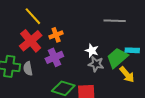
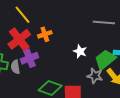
purple cross: (54, 57) -> (29, 58), moved
gray star: (96, 64) -> (95, 76), moved

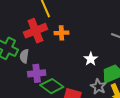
purple cross: (29, 58) -> (37, 73), moved

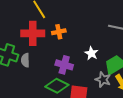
red cross: (36, 31) -> (33, 33), turned 30
purple cross: (37, 73) -> (64, 65), moved, turned 30

